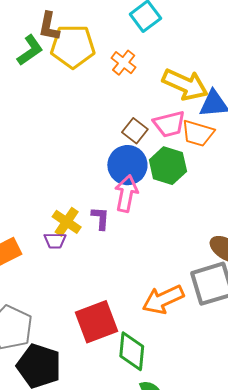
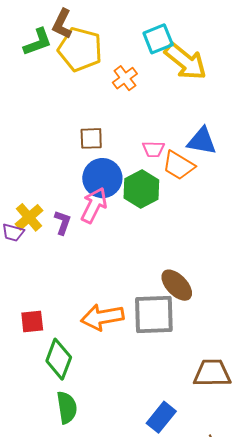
yellow arrow: (185, 85) -> (185, 61), moved
pink trapezoid: (169, 124) -> (153, 149), size x0.7
brown square: (135, 131) -> (91, 138), moved, turned 35
red square: (96, 322) -> (32, 322), size x0.6

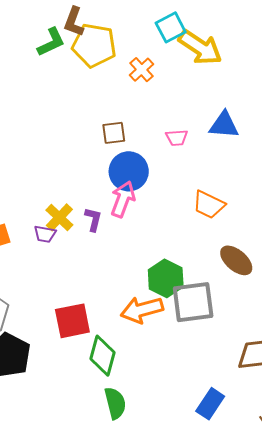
orange trapezoid: (179, 165) -> (209, 205), moved
green hexagon: (141, 189) -> (166, 278), moved
brown ellipse: (177, 285) -> (236, 260), moved
red square: (32, 322) -> (72, 321), size x1.5

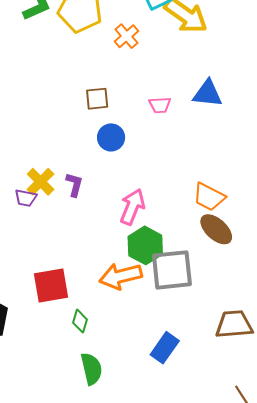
blue circle: (129, 171) -> (111, 137), size x0.7
pink arrow: (123, 199) -> (132, 207), moved
orange trapezoid: (209, 205) -> (209, 197), moved
green diamond: (103, 356) -> (80, 321), size x0.6
blue rectangle: (210, 404) -> (165, 348), moved

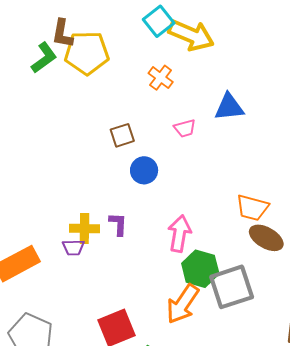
orange cross: (127, 36) -> (161, 78), moved
yellow cross: (41, 182) -> (84, 229), turned -32
orange arrow: (121, 276) -> (183, 304), turned -30

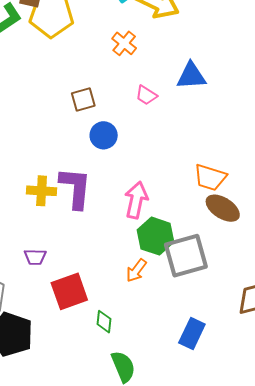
pink trapezoid: (185, 128) -> (146, 95), turned 45
purple L-shape: (118, 224) -> (75, 188), size x1.8
purple trapezoid: (73, 248) -> (35, 257), moved
orange arrow: (183, 304) -> (136, 270), size x0.6

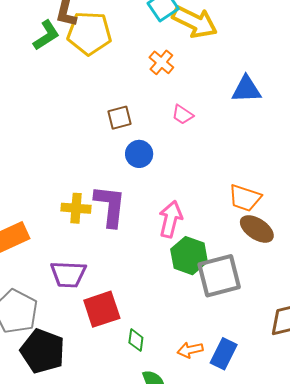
blue triangle: (191, 76) -> (246, 89), moved
purple trapezoid: (35, 257) -> (68, 274), size x1.6
orange arrow: (136, 270) -> (190, 350), moved, turned 40

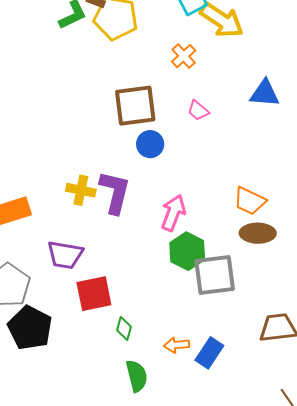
brown square: (120, 118) -> (135, 106), size x1.8
brown ellipse: (257, 229) -> (258, 233), turned -40

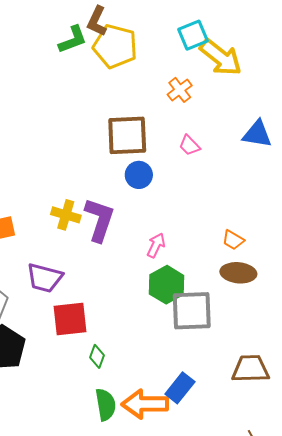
orange trapezoid: (250, 201) -> (233, 240), size x0.7
pink arrow: (173, 213) -> (156, 245), size x0.7
orange arrow: (177, 345) -> (145, 404), moved, size x1.8

